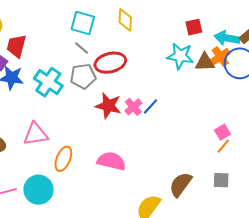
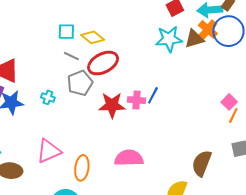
yellow diamond: (125, 20) -> (93, 37), moved, turned -40
cyan square: (83, 23) -> (66, 32), size x0.7
cyan cross: (48, 82) -> (48, 97), size x0.5
pink cross: (133, 107) -> (137, 100), turned -30

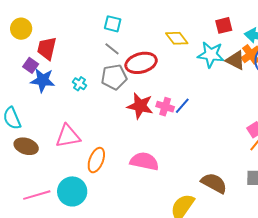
yellow diamond: (93, 37) -> (177, 38), moved
brown triangle: (194, 39) -> (235, 60), turned 30
brown semicircle: (202, 163) -> (214, 183), turned 84

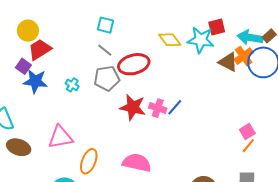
yellow circle: (21, 29) -> (28, 31), moved
red trapezoid: (47, 48) -> (40, 49), turned 45
cyan star: (211, 55) -> (201, 40), moved

